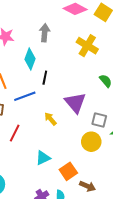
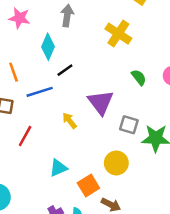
black line: (45, 78) -> (65, 70), turned 40
yellow circle: (91, 142) -> (116, 163), moved

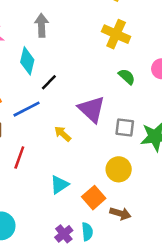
yellow cross: (118, 34) -> (116, 34), moved

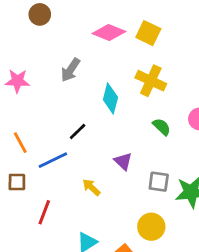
gray arrow: (42, 25) -> (71, 70), turned -145
cyan diamond: (27, 61) -> (110, 98), moved
purple triangle: (92, 109) -> (123, 161), size x0.6

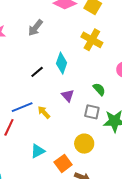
cyan diamond: (110, 98) -> (62, 63), moved
green semicircle: (162, 127) -> (99, 89), moved
blue line: (53, 160) -> (22, 107), moved

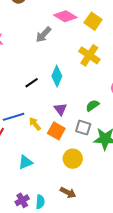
gray arrow: (35, 28) -> (43, 35), moved
green semicircle: (99, 89) -> (92, 105), turned -88
orange square: (63, 163) -> (56, 131), moved, turned -30

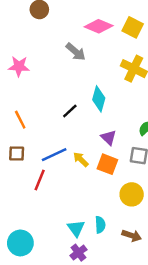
gray arrow: (43, 35) -> (76, 52), turned -84
cyan triangle: (25, 162) -> (76, 228), moved, turned -35
cyan semicircle: (40, 202) -> (100, 225), moved

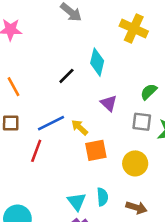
orange square: (107, 164) -> (96, 150), moved, turned -30

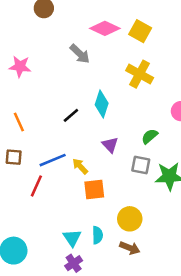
yellow circle: (135, 163) -> (130, 219), moved

